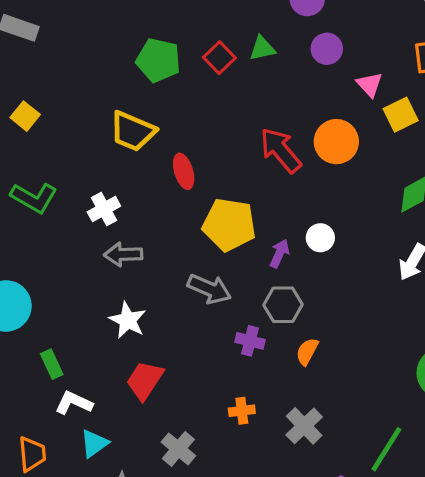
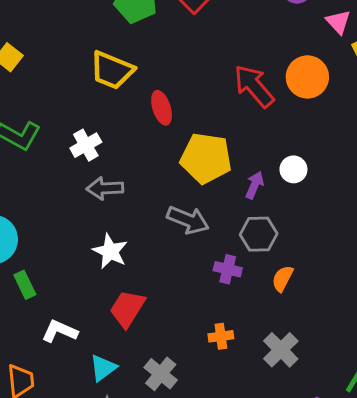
green rectangle: (52, 364) -> (25, 285), moved
cyan triangle: (94, 443) -> (103, 368), moved

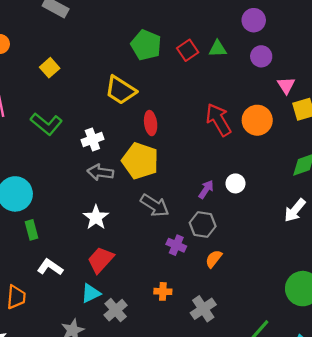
yellow pentagon: (206, 158) -> (140, 161), moved
cyan triangle: (103, 368) -> (91, 293), moved

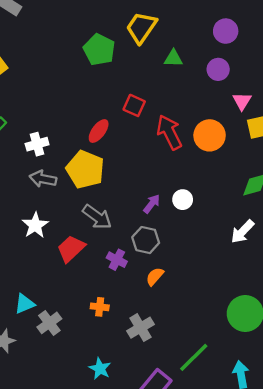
purple circle: (254, 20) -> (226, 31), moved
red square: (188, 50) -> (134, 105), moved, turned -35
yellow trapezoid: (121, 90) -> (141, 28), moved, turned 88
red ellipse: (151, 123) -> (99, 131), turned 40
red trapezoid: (101, 260) -> (71, 249), moved

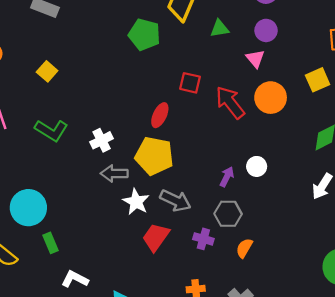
pink triangle: (242, 101) -> (255, 59), moved
white star: (35, 225) -> (136, 202), moved

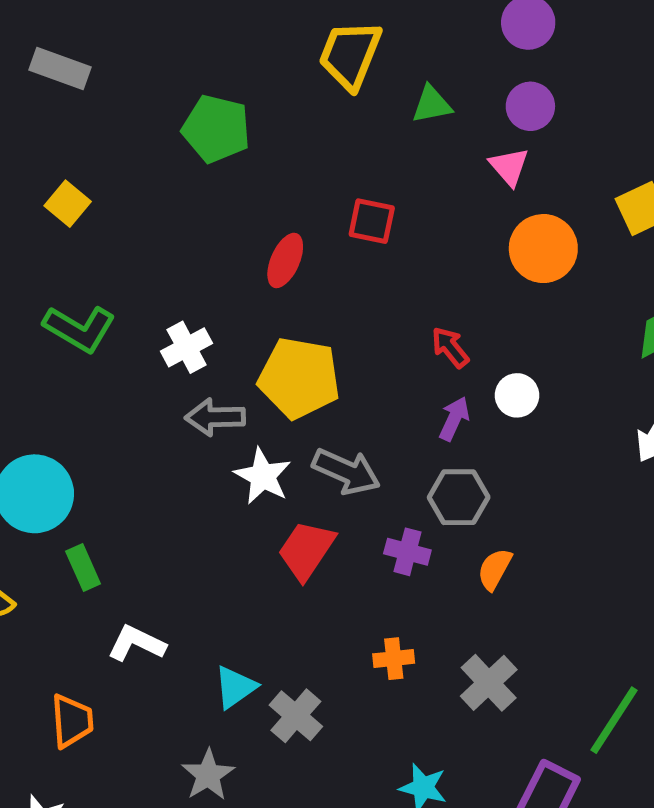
green pentagon: (144, 34) -> (216, 129), moved
red arrow: (230, 102) -> (450, 347), moved, size x0.6
red ellipse: (160, 115) -> (285, 260), moved

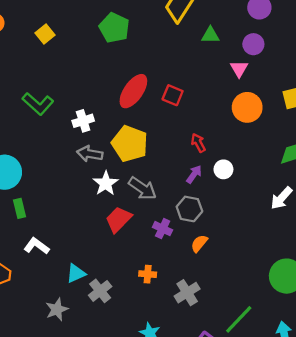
yellow square: (68, 204) -> (45, 34), moved
red square: (372, 221) -> (173, 95), moved
red ellipse: (285, 260) -> (133, 91), size x1.5

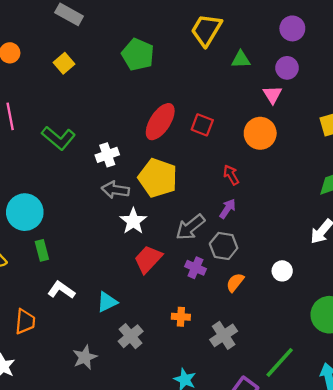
orange circle: (247, 107) -> (260, 133), moved
white circle: (223, 169) -> (282, 271), moved
gray arrow: (143, 188) -> (190, 227), moved, turned 108
cyan triangle: (76, 273) -> (107, 302), moved

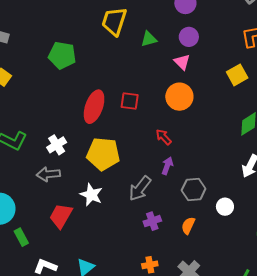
gray arrow: (115, 190) -> (48, 174), moved
gray hexagon: (224, 246) -> (194, 190), moved
red trapezoid: (148, 259) -> (61, 216), moved
purple cross: (195, 268) -> (152, 221), turned -30

